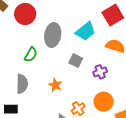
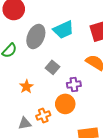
cyan trapezoid: (85, 31) -> (63, 30), moved
orange circle: (104, 102) -> (65, 104), moved

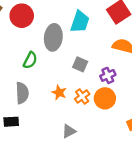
cyan trapezoid: (63, 30) -> (80, 22), turned -30
orange cross: (43, 115) -> (82, 96), moved

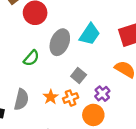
purple cross: (108, 75) -> (102, 94), turned -32
gray semicircle: (22, 93) -> (21, 99), moved
orange cross: (82, 96) -> (71, 98), moved

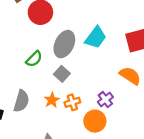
gray square: (79, 75) -> (62, 74), moved

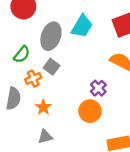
orange star: (52, 100) -> (43, 107), moved
orange cross: (72, 102) -> (33, 79), moved

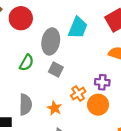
orange cross: (33, 79) -> (78, 94), moved
purple cross: (98, 88) -> (102, 82), turned -32

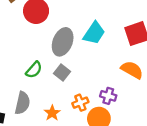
green semicircle: (27, 63) -> (34, 70), moved

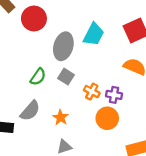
gray semicircle: (22, 103) -> (30, 111), turned 35
orange cross: (80, 103) -> (92, 92), moved, turned -35

